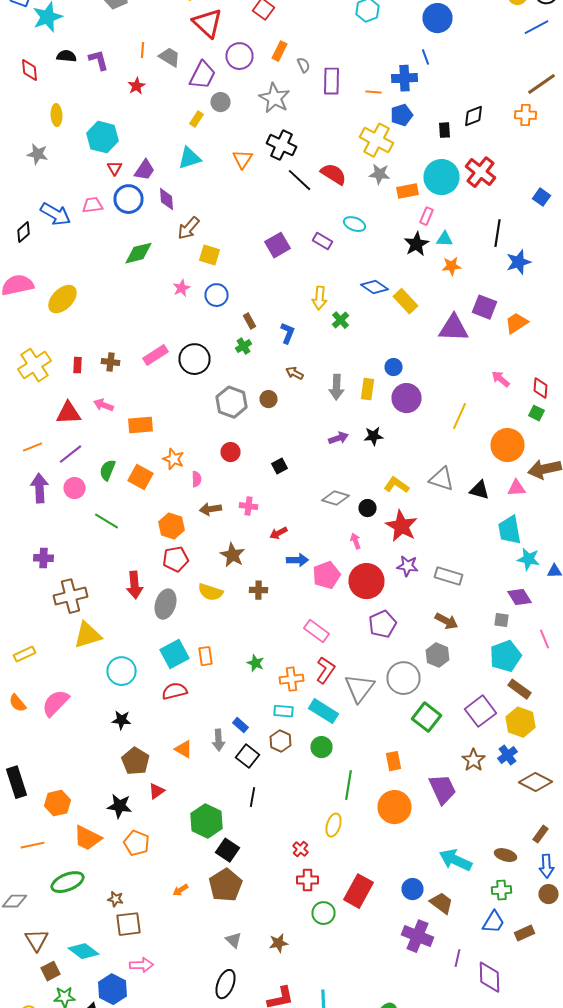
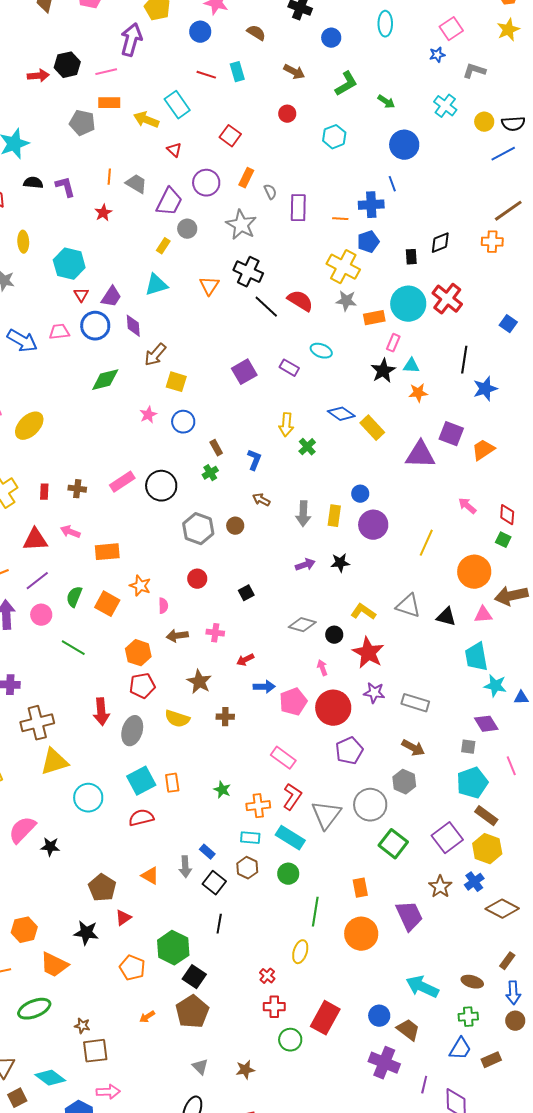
red triangle: (208, 23) -> (174, 150), size x0.5
black star: (122, 720) -> (50, 847), moved
orange pentagon: (136, 843) -> (132, 968), moved

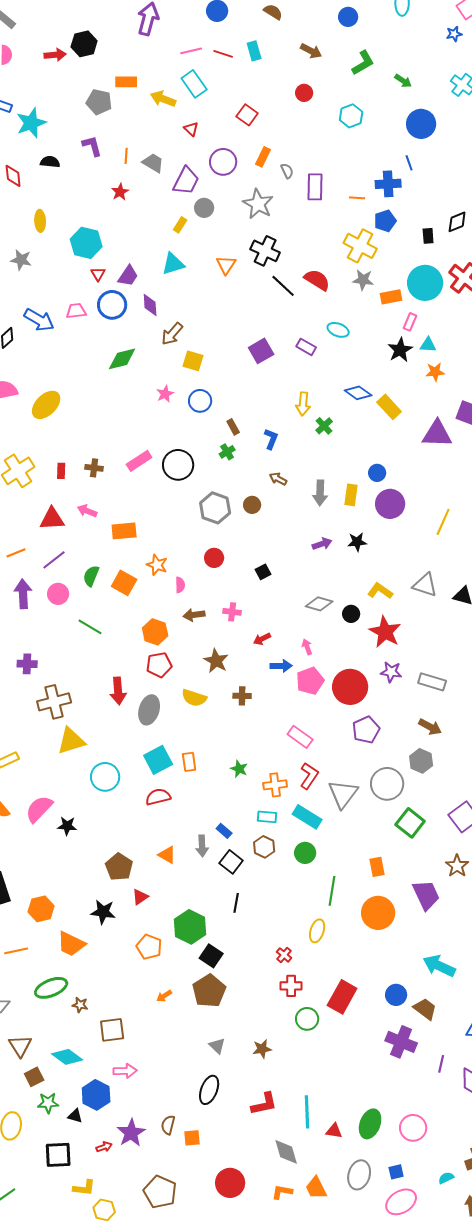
pink line: (106, 72) -> (191, 51), moved
purple L-shape: (65, 187) -> (92, 146), moved
pink arrow: (322, 668) -> (307, 647), moved
brown star: (82, 1026) -> (80, 1005), moved

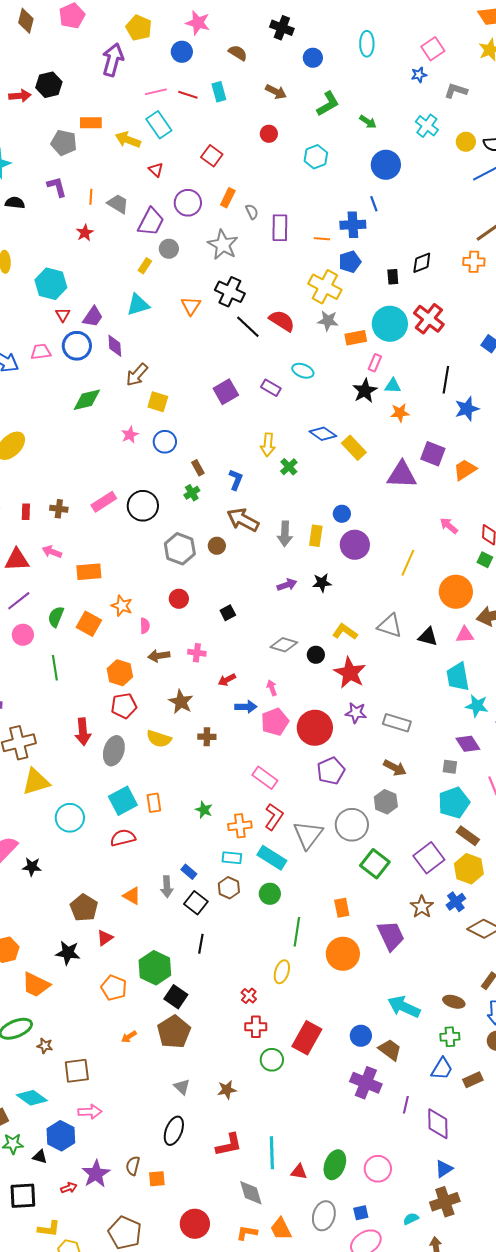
brown arrow: (278, 479) -> (243, 520), size x1.8
green line: (90, 627) -> (55, 668), turned 50

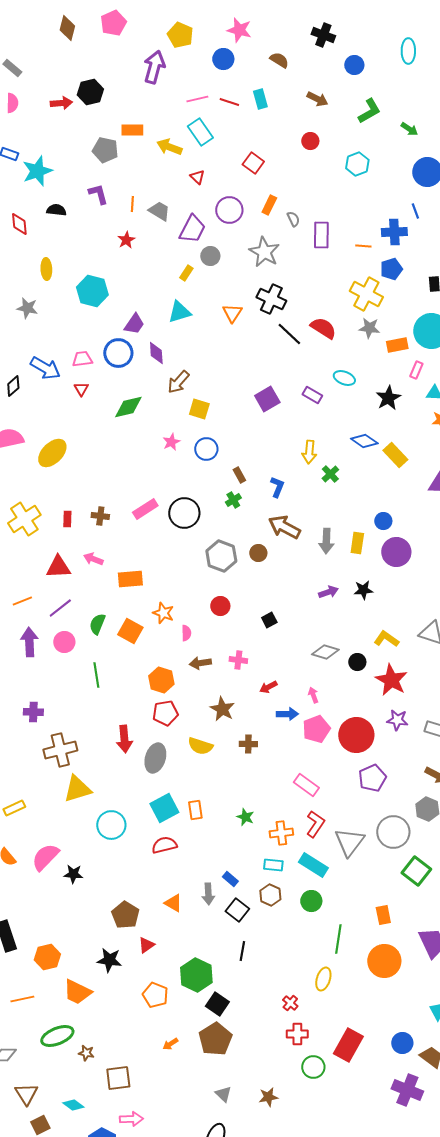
red triangle: (63, 315) -> (81, 389), moved
black star: (365, 391) -> (388, 398), moved
cyan diamond: (32, 1098) -> (73, 1105), size x0.7

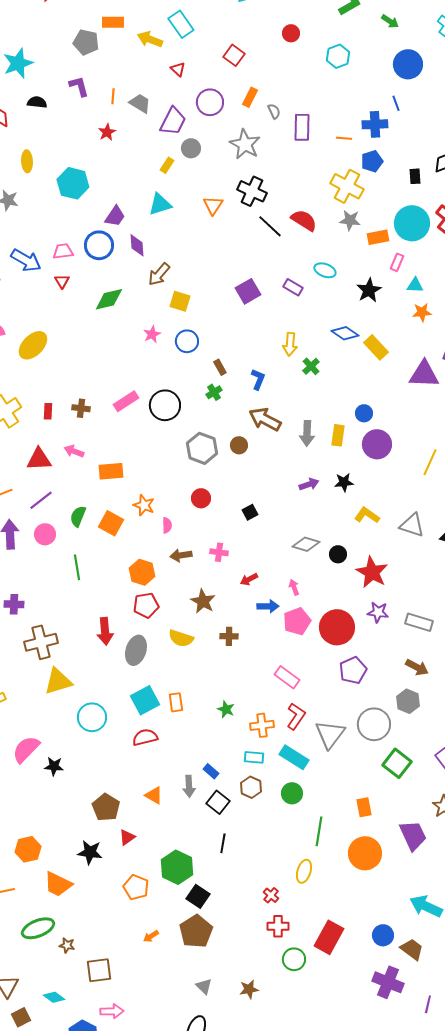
yellow L-shape: (386, 639) -> (367, 515), moved

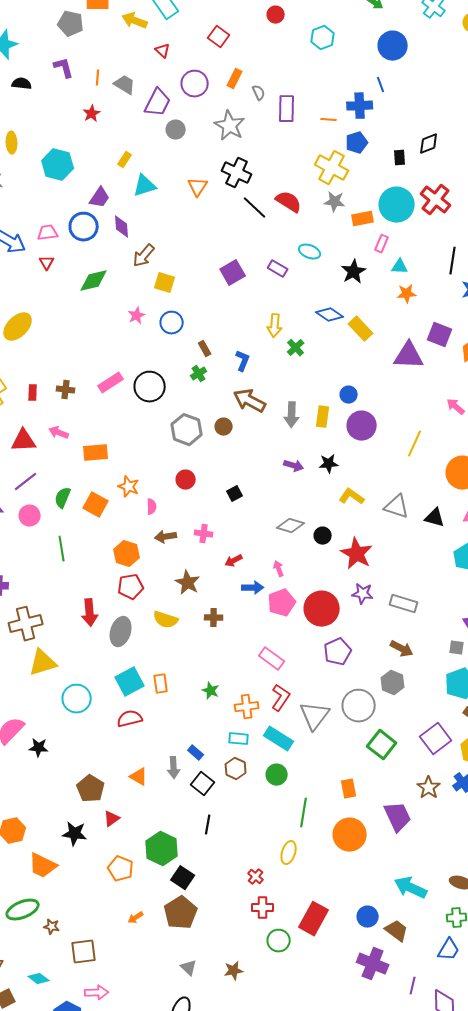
yellow rectangle: (167, 165) -> (125, 160), moved
purple arrow: (309, 484) -> (294, 466), turned 36

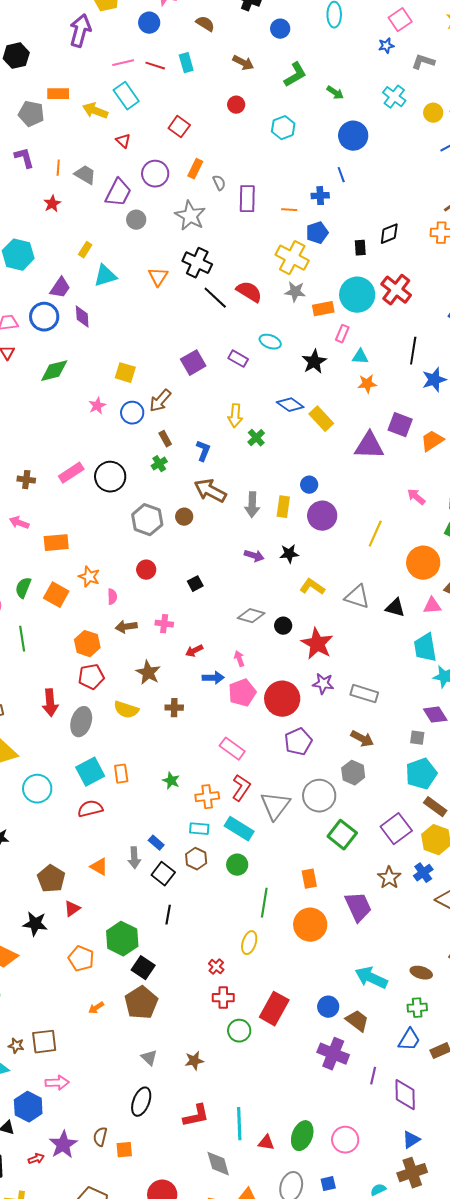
blue cross: (360, 106) -> (320, 196), size x0.7
brown arrow: (144, 256) -> (160, 401), moved
brown star: (52, 927) -> (16, 1046), moved

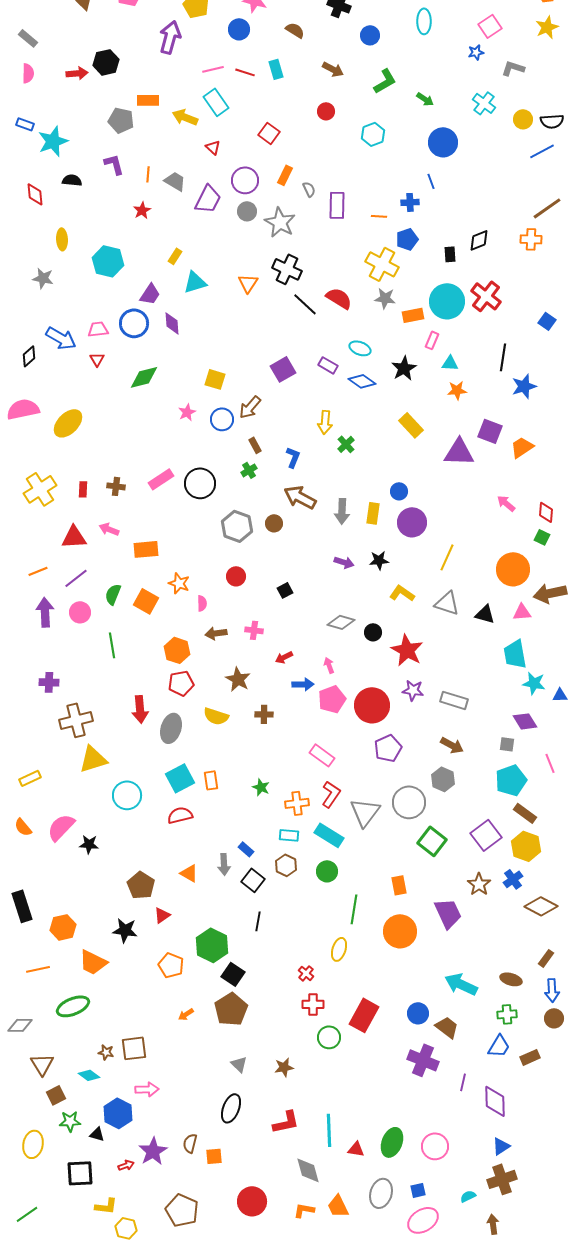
gray circle: (136, 220) -> (247, 211), moved
blue diamond: (290, 405) -> (362, 381), moved
yellow line: (375, 534) -> (447, 557), moved

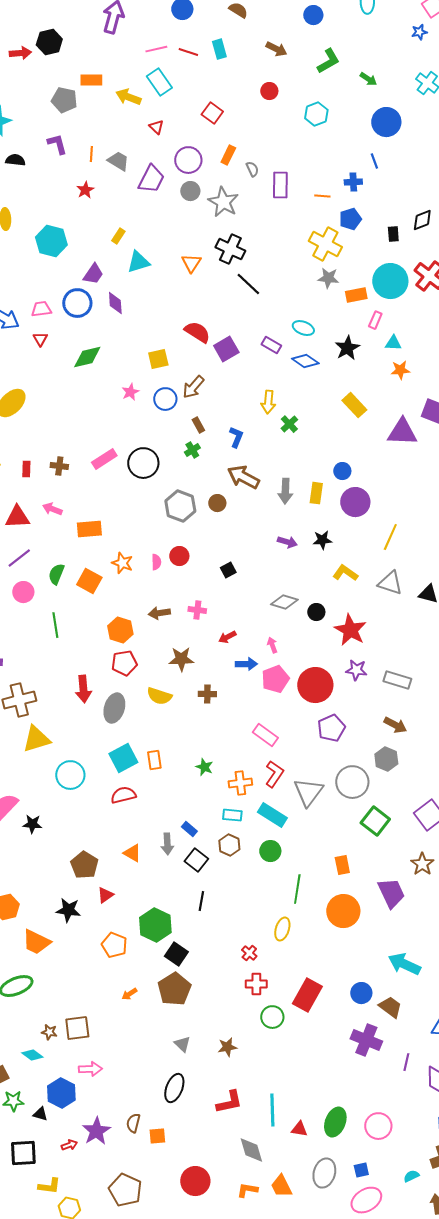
red semicircle: (339, 298) -> (197, 332), moved
yellow square: (215, 379) -> (158, 359), turned -30
pink semicircle: (202, 603) -> (156, 562), moved
brown star: (238, 679) -> (181, 659), turned -30

